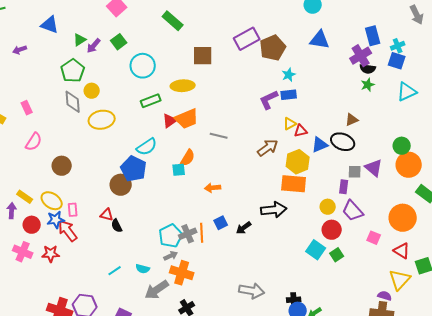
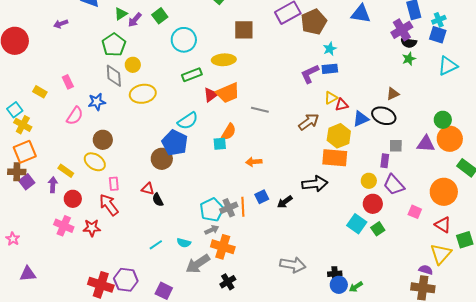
purple triangle: (374, 168) -> (426, 144), moved, turned -36
yellow ellipse: (52, 201) -> (95, 162), moved
blue star: (56, 220) -> (97, 102), moved

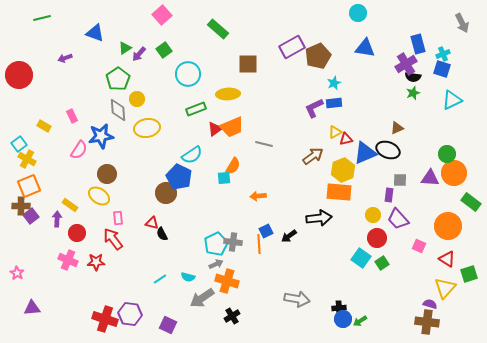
blue star: (97, 102) -> (101, 136), size x1.4
blue triangle: (361, 119) -> (365, 153), size x1.4
orange line: (243, 207) -> (259, 244), moved
gray cross: (229, 208) -> (233, 242), turned 30

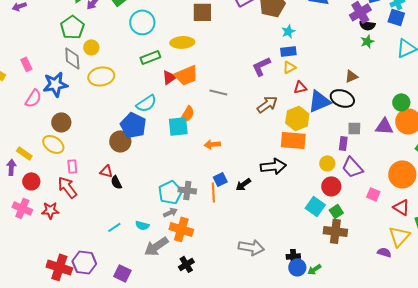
purple L-shape: (314, 108) -> (261, 66), moved
yellow triangle: (335, 132) -> (289, 67), moved
cyan square: (224, 178) -> (178, 126), size x1.5
brown cross: (427, 322) -> (335, 231), moved

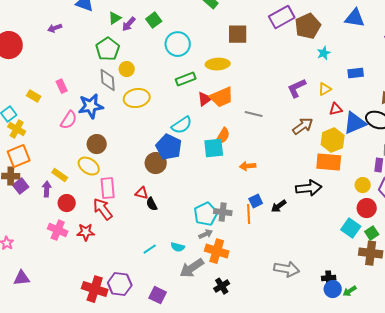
blue rectangle: (288, 51) -> (356, 73), moved
pink rectangle: (72, 166) -> (108, 188), size x1.5

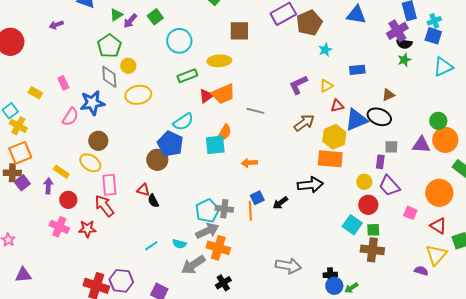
green square: (372, 233) -> (373, 230), turned 32
gray arrow: (206, 234) -> (207, 231), size x1.6

